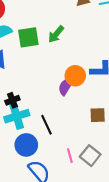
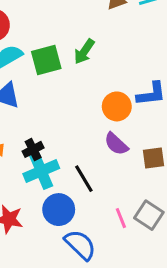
purple semicircle: (66, 86) -> (116, 144), moved, turned -72

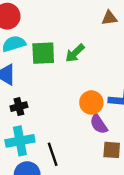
purple semicircle: (116, 144) -> (99, 124), moved
black cross: (33, 149) -> (19, 107), moved

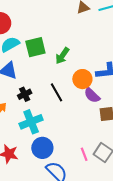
green arrow: (75, 53) -> (62, 56), moved
black line: (53, 154) -> (57, 92), moved

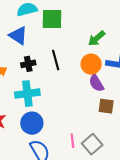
green arrow: (62, 56) -> (97, 38), moved
black line: (57, 92) -> (56, 60), moved

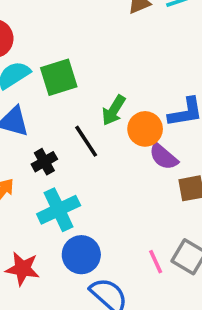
green arrow: (97, 38) -> (114, 110), moved

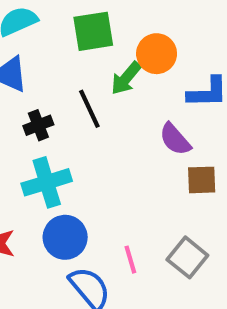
green square: (59, 77) -> (93, 31), moved
orange circle: (145, 129) -> (157, 54), moved
pink line: (156, 262) -> (130, 260), moved

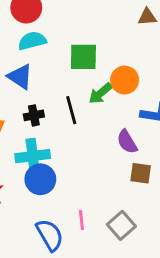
blue circle: (65, 237) -> (40, 179), moved

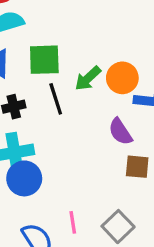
green square: (83, 57) -> (44, 60), moved
orange circle: (125, 80) -> (122, 78), moved

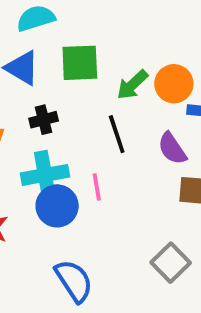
black line: (56, 99) -> (117, 134), moved
pink line: (73, 222) -> (97, 187), moved

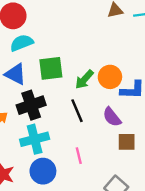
black cross: (44, 120) -> (31, 105), size x1.6
pink line: (97, 187) -> (79, 156), moved
blue circle: (57, 206) -> (43, 171), moved

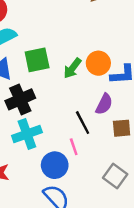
black line: (77, 111) -> (83, 123), moved
purple semicircle: (112, 117) -> (104, 104), turned -110
blue circle: (43, 171) -> (55, 165), moved

